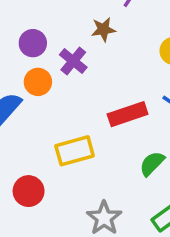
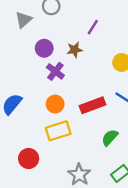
purple circle: (33, 43) -> (44, 48), moved
orange circle: (38, 82) -> (55, 104), moved

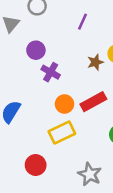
brown star: (75, 50) -> (95, 62), moved
orange circle: (55, 104) -> (64, 104), moved

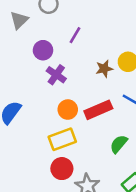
purple line: (82, 22) -> (75, 35), moved
red circle: (36, 165) -> (62, 169), moved

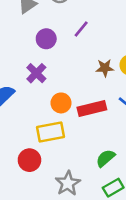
purple cross: (56, 75) -> (36, 73), moved
green semicircle: (119, 144) -> (105, 158), moved
red circle: (62, 169) -> (29, 160), moved

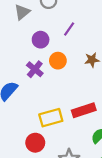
orange circle: (61, 103) -> (58, 61), moved
red rectangle: (92, 108) -> (84, 110), moved

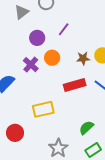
red rectangle: (84, 110) -> (75, 85), moved
red circle: (35, 143) -> (15, 133), moved

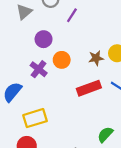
purple line: (64, 29) -> (72, 15), moved
yellow rectangle: (43, 109) -> (35, 118), moved

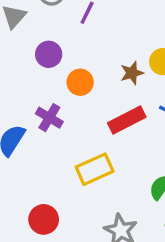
purple cross: (39, 69) -> (49, 118), moved
yellow rectangle: (35, 118) -> (95, 169), moved

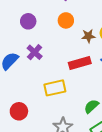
purple circle: (49, 54) -> (28, 21), moved
orange circle: (80, 82) -> (66, 20), moved

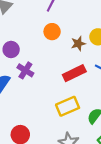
purple circle: (28, 21) -> (11, 49), moved
yellow rectangle: (55, 88) -> (68, 106), moved

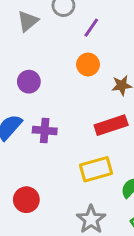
purple cross: (25, 70) -> (45, 131), moved, turned -35

